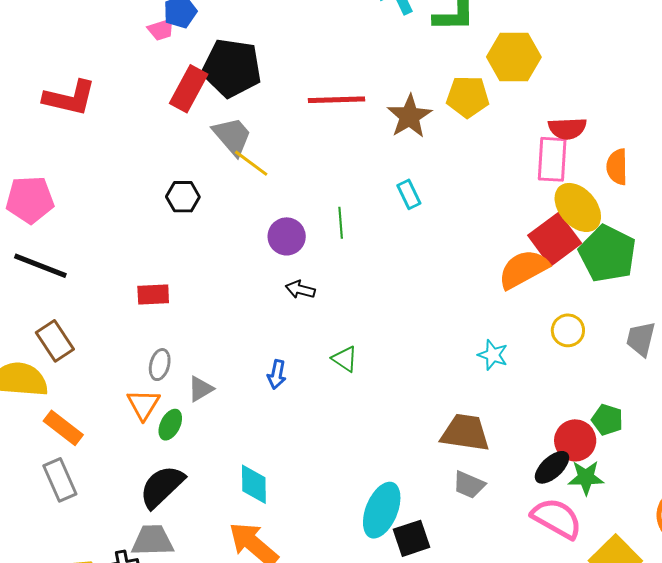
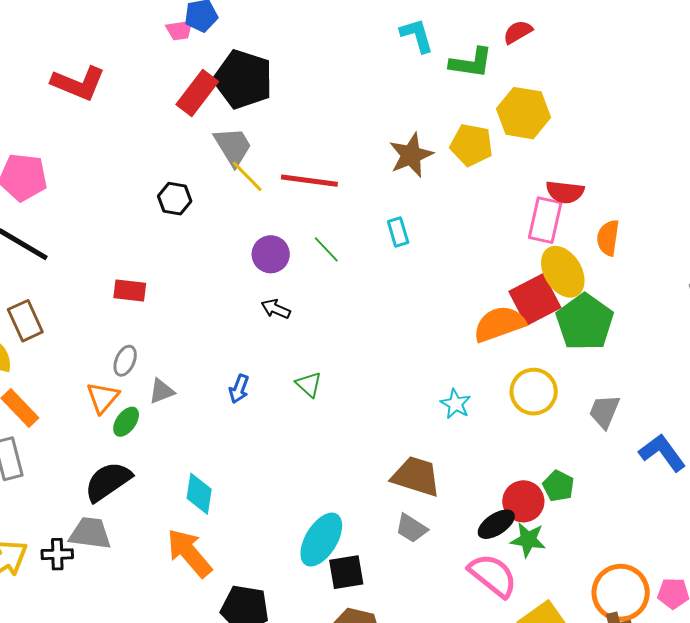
red line: (337, 100) -> (309, 181), moved
green line: (341, 223) -> (326, 249), turned -48
yellow circle: (568, 330) -> (534, 392), size x1.4

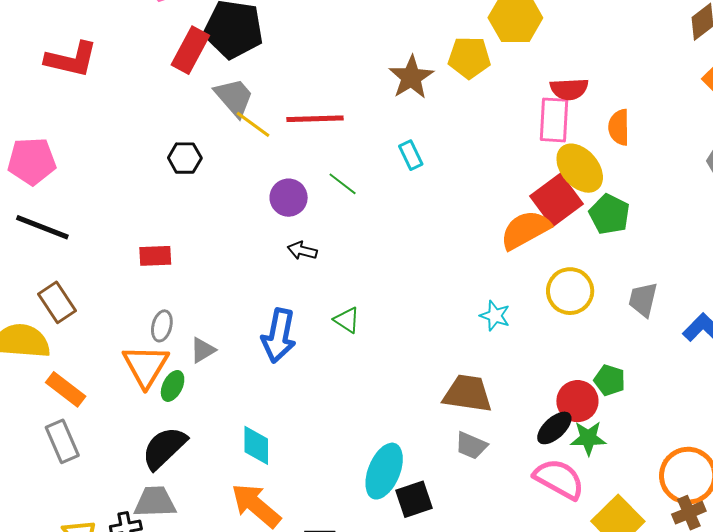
green pentagon: (585, 322) -> (609, 214), size x0.7
blue arrow: (239, 389) -> (279, 336), size x1.8
orange triangle: (103, 398) -> (146, 366), size x1.4

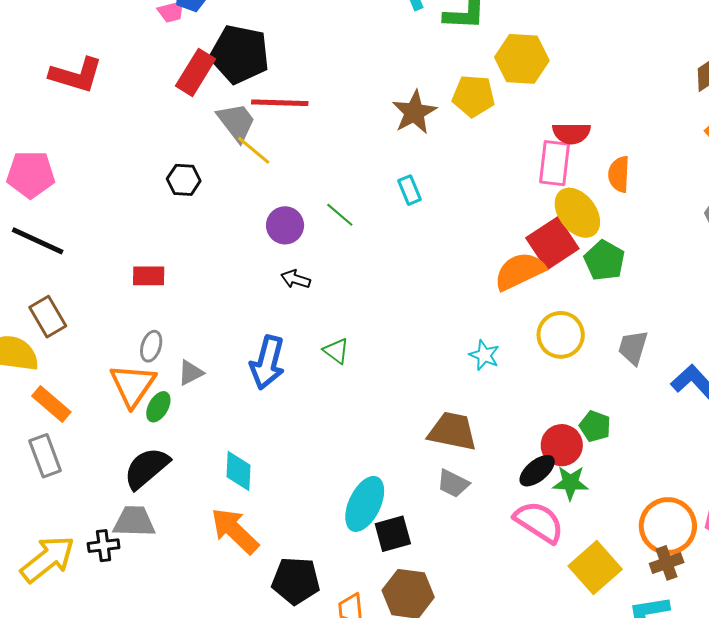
red line: (315, 119) -> (280, 103), moved

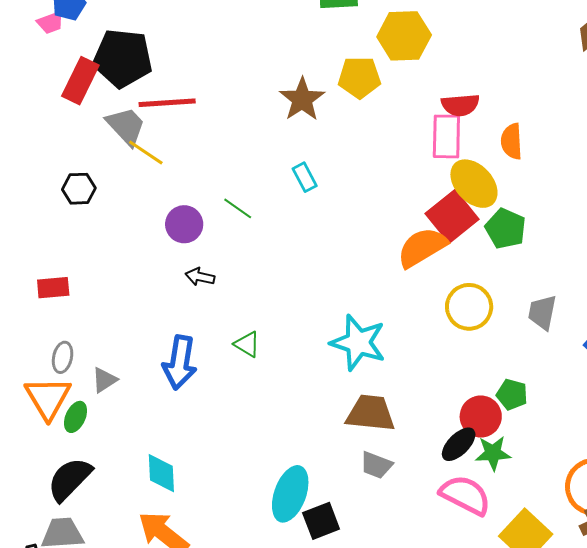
cyan star: (484, 355) -> (358, 343), moved, size x1.8

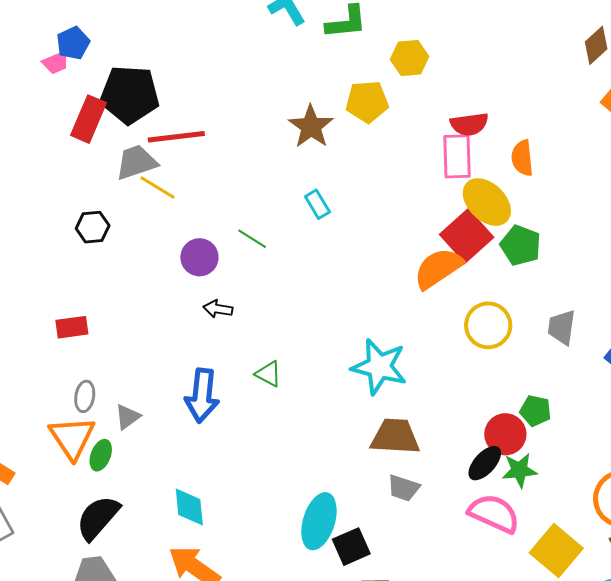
yellow hexagon: (404, 36) -> (410, 58), size x0.7
gray trapezoid: (126, 126) -> (136, 162), turned -63

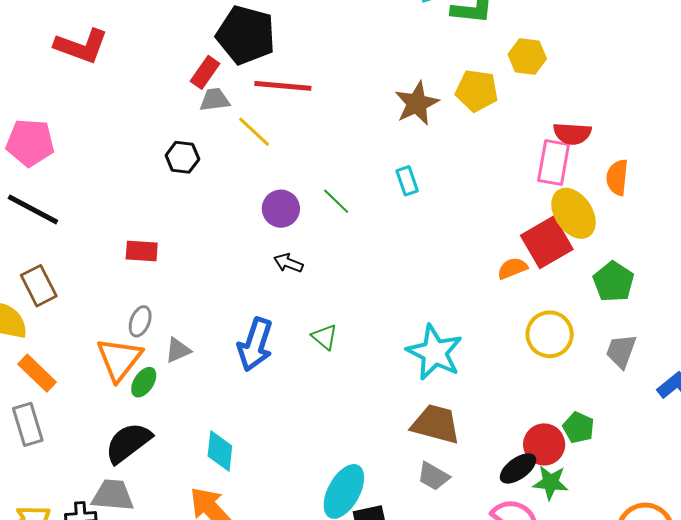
red rectangle: (89, 119) -> (205, 72), moved, size x0.7
gray trapezoid: (136, 162) -> (215, 100), moved, size x0.7
green pentagon: (521, 245) -> (613, 282), moved
orange semicircle: (438, 268) -> (512, 268), size x0.6

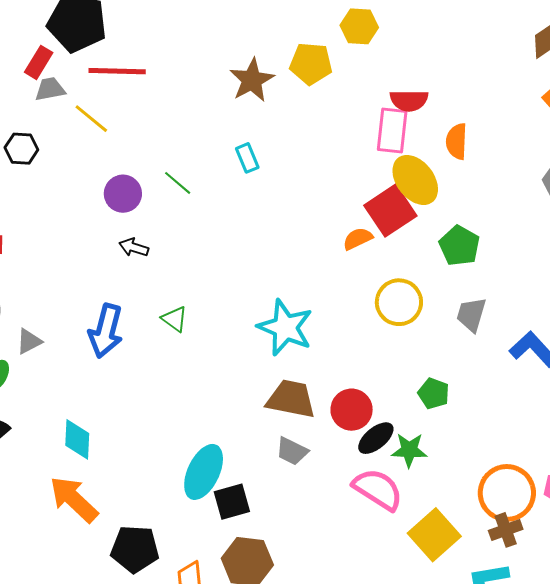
red circle: (544, 444) -> (352, 410), moved

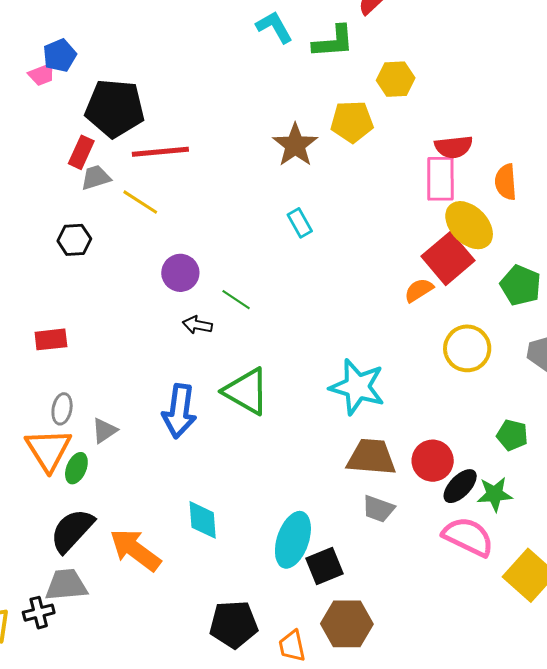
green line: (178, 183) -> (236, 300), moved
green triangle: (175, 319) -> (246, 391), size x1.8
cyan diamond: (77, 439) -> (203, 520), moved
orange arrow: (74, 499) -> (135, 550), moved

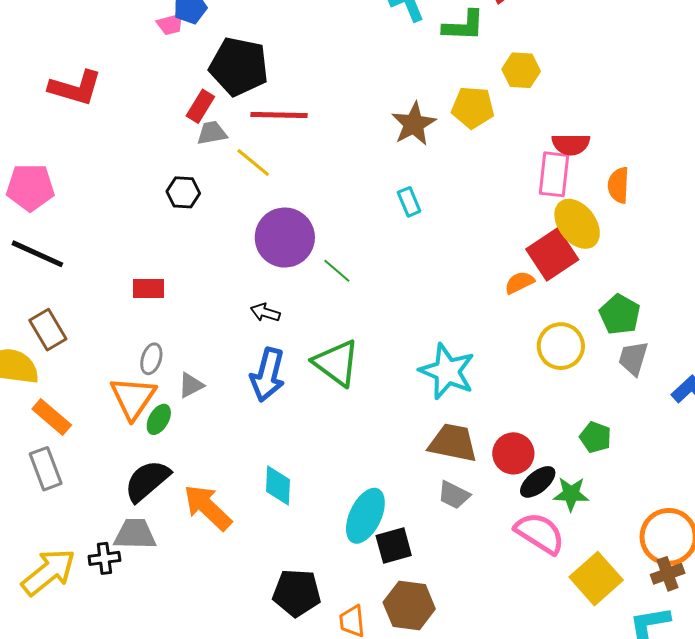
purple circle: (180, 273) -> (285, 238), size x1.6
green pentagon: (521, 285) -> (620, 315), moved
black arrow: (197, 325) -> (265, 312), moved

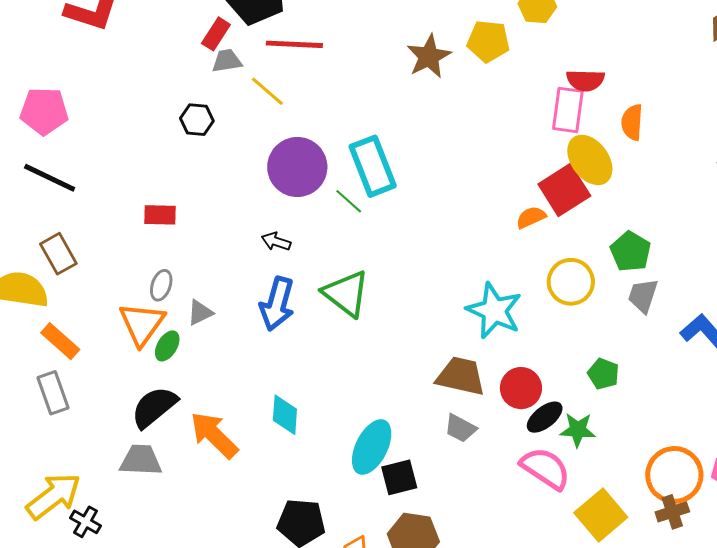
cyan rectangle: (409, 202) -> (373, 166), moved, size x2.0
cyan star: (447, 371) -> (494, 311), moved
black cross: (104, 558) -> (86, 522), moved, turned 36

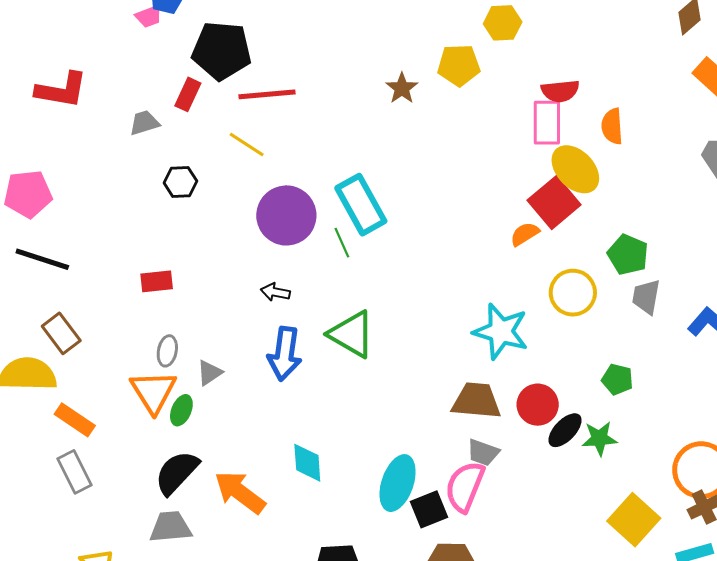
brown star: (429, 56) -> (402, 88), size x0.7
gray trapezoid: (227, 61) -> (144, 123), moved
green line: (349, 201) -> (342, 243), turned 32
pink semicircle: (545, 468) -> (465, 487), moved, turned -94

